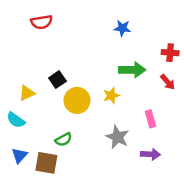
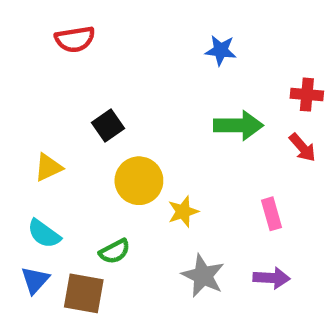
black square: (57, 80) -> (108, 125), moved
yellow star: (111, 96) -> (183, 212), moved
cyan semicircle: (16, 120) -> (44, 234), moved
gray star: (117, 137) -> (203, 276), moved

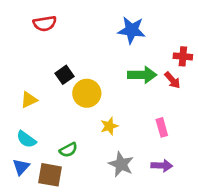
blue star: (221, 50) -> (132, 30), size x1.5
red arrow: (302, 148) -> (172, 80), moved
yellow circle: (139, 181) -> (87, 93), moved

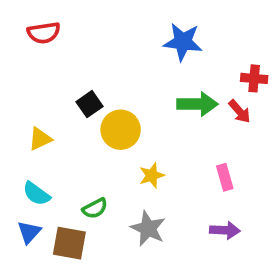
red semicircle: (45, 24) -> (44, 33), moved
gray star: (121, 164) -> (148, 228), moved

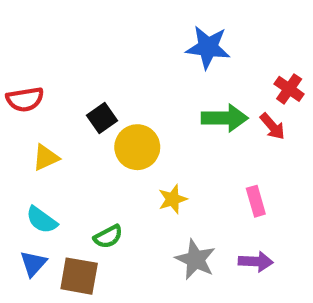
red semicircle: (44, 33) -> (25, 99), moved
red cross: (254, 78) -> (289, 89), turned 30
gray star: (148, 228) -> (195, 259), moved

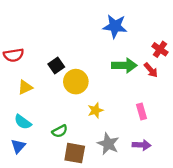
brown square: (79, 276) -> (75, 153), moved

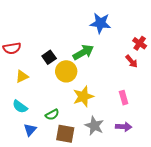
green arrow: (124, 65) -> (83, 52), moved, turned -30
yellow star: (95, 110) -> (83, 97), size x1.5
blue triangle: (18, 146) -> (30, 130), moved

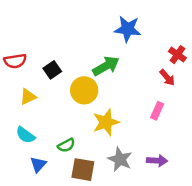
black square: (49, 57) -> (52, 70), moved
pink rectangle: (124, 98) -> (157, 111), moved, turned 40

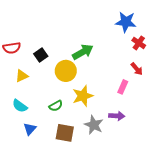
blue star: (128, 29) -> (126, 22), moved
red arrow: (167, 78) -> (137, 69), moved
green semicircle: (66, 145) -> (56, 106), moved
purple arrow: (157, 161) -> (117, 116), moved

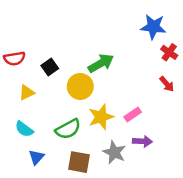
pink rectangle: (123, 87) -> (133, 114), moved, turned 32
green semicircle: (56, 106) -> (68, 129), size x1.5

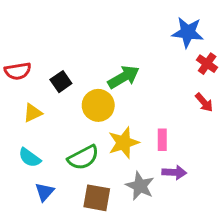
pink rectangle: (133, 114) -> (162, 140), turned -56

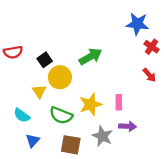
yellow circle: (98, 105) -> (60, 77), moved
yellow triangle: (33, 113) -> (39, 91), moved, turned -40
green semicircle: (83, 158) -> (61, 115), turned 50

